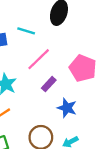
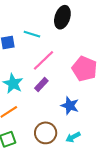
purple rectangle: (49, 84) -> (41, 85), moved

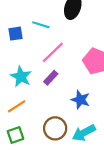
cyan arrow: (73, 137) -> (84, 133), size x1.5

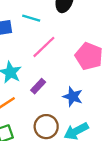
purple rectangle: (51, 78) -> (38, 86), moved

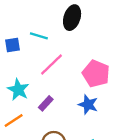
blue star: (73, 97) -> (88, 105), moved

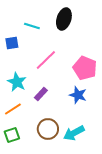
cyan line: (39, 36) -> (32, 26), moved

